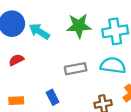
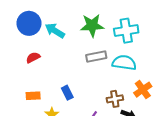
gray rectangle: (76, 69) -> (96, 56), moved

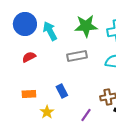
cyan arrow: (55, 31) -> (50, 31), turned 30
gray rectangle: (96, 56) -> (77, 56), moved

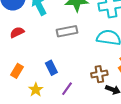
orange rectangle: (29, 94) -> (17, 71), turned -56
purple line: (86, 115) -> (67, 89), moved

